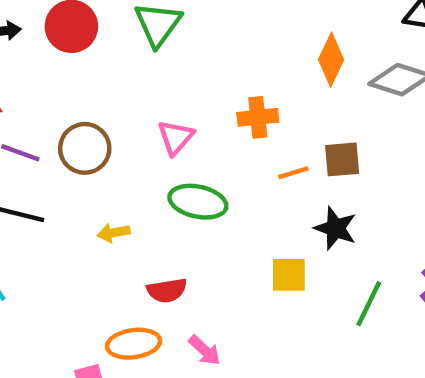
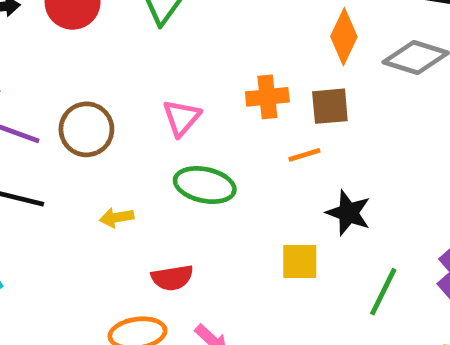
brown square: (342, 159) -> (330, 106), moved

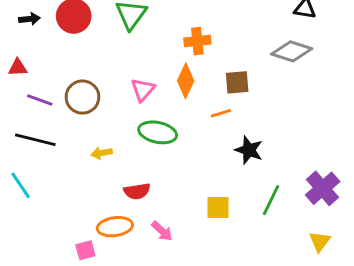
orange diamond: (344, 37) -> (186, 81), moved
orange cross: (267, 97) -> (197, 41), moved
yellow square: (300, 262) -> (218, 207), moved

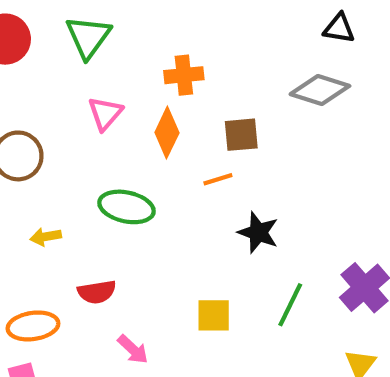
pink triangle: (143, 90) -> (105, 113), moved
orange ellipse: (115, 227) -> (33, 326), moved

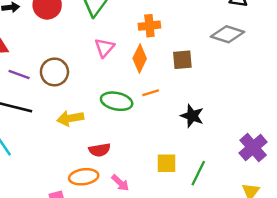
orange line: (218, 179) -> (151, 93), moved
yellow arrow: (46, 237) -> (70, 118), size x1.5
green line: (290, 305) -> (198, 173), moved
orange ellipse: (33, 326) -> (84, 177), moved

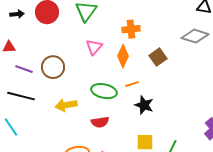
brown square: (182, 60) -> (158, 57), turned -30
black star: (192, 116) -> (144, 105), moved
red semicircle: (100, 150) -> (100, 122), moved

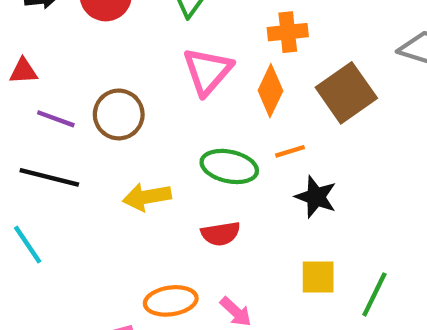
pink triangle: (94, 47) -> (208, 71), size x1.4
brown square: (158, 57) -> (346, 93), size x1.5

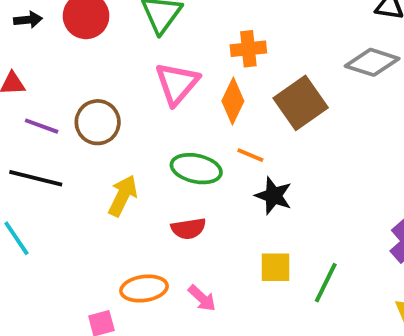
orange line: (290, 151) -> (250, 155), turned 40
yellow arrow: (147, 197) -> (123, 196), turned 126

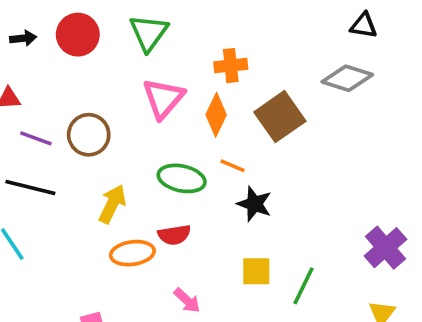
orange ellipse: (144, 288) -> (132, 253), moved

